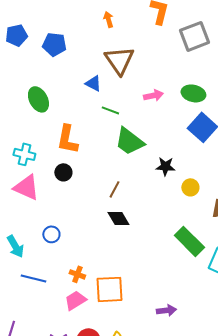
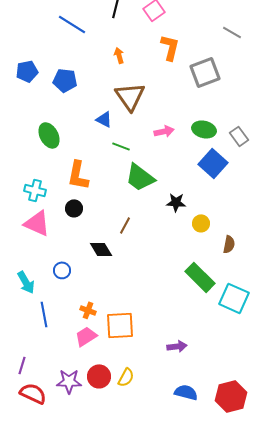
black diamond: (118, 218) -> (101, 249), moved
blue line: (33, 278) -> (44, 314), turned 65

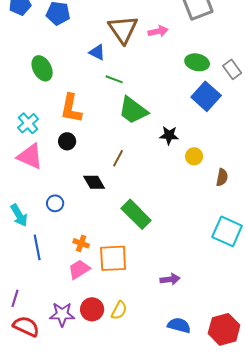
pink arrow: (164, 131) -> (158, 31), moved
cyan cross: (35, 190) -> (28, 123), turned 35
green rectangle: (200, 277) -> (136, 214), moved

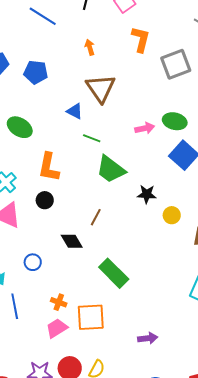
pink arrow: (158, 31) -> (145, 128), moved
green ellipse: (42, 68) -> (20, 127), turned -30

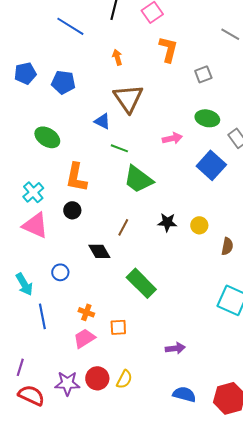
gray square: (176, 64) -> (203, 74), size x0.6
green ellipse: (175, 121) -> (207, 118), moved
black star: (147, 194) -> (167, 222), moved
orange square: (91, 317) -> (118, 327), size x0.6

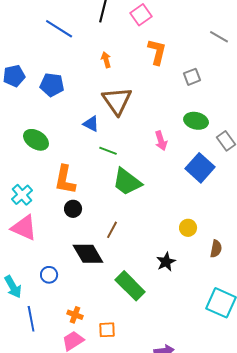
pink arrow: (172, 138) -> (161, 141), turned 84
black circle: (72, 210) -> (73, 209), moved
black star: (167, 222) -> (166, 262), moved, turned -30
black diamond: (99, 251) -> (88, 254), size x1.4

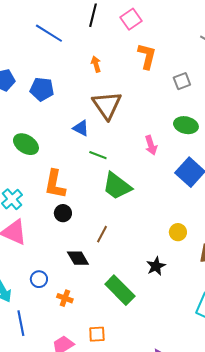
black diamond: (88, 254) -> (78, 258), size x0.7
orange cross: (75, 315) -> (65, 298), moved

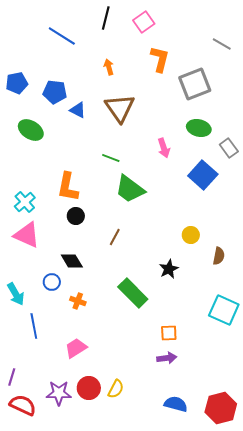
gray square: (182, 81) -> (195, 84), size x1.8
blue triangle: (81, 128) -> (78, 110), moved
green ellipse: (26, 144) -> (31, 130), moved
black diamond: (78, 258) -> (72, 261), moved
orange square: (97, 334) -> (169, 333), moved

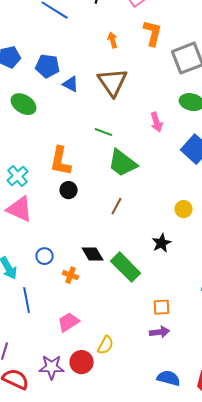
orange arrow: (109, 67) -> (113, 40), moved
brown line: (115, 237) -> (117, 206), moved
black diamond: (72, 261) -> (93, 254), moved
yellow semicircle: (116, 389) -> (106, 345), moved

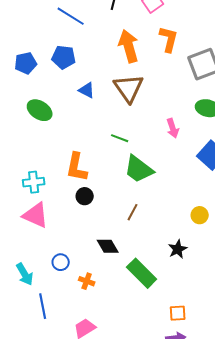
orange arrow: (113, 40) -> (129, 46), size x2.0
blue pentagon: (48, 66) -> (64, 57), moved
cyan cross: (18, 176) -> (34, 182), turned 35
black diamond: (93, 254) -> (108, 246), moved

